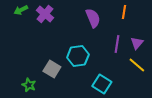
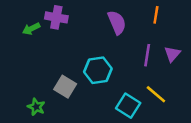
green arrow: (21, 10) -> (31, 29), moved
purple cross: (45, 14) -> (56, 17), turned -30
yellow line: (137, 65) -> (156, 94), moved

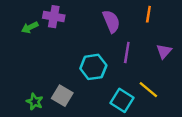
purple line: (147, 55) -> (127, 53), moved
gray square: (65, 87) -> (62, 96), moved

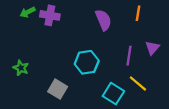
green arrow: (30, 27) -> (28, 12), moved
purple line: (127, 53) -> (129, 56), moved
green star: (35, 102) -> (21, 68), moved

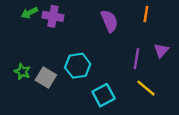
cyan hexagon: (87, 62) -> (78, 66), moved
gray square: (58, 89) -> (46, 78), moved
cyan square: (113, 94) -> (104, 95), moved, turned 30

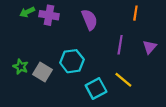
purple semicircle: (109, 21) -> (89, 20), moved
purple line: (136, 59) -> (120, 45), moved
yellow line: (146, 88) -> (123, 80), moved

